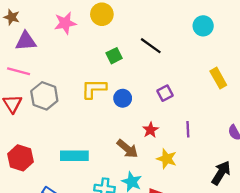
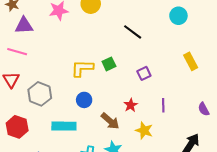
green square: (114, 56) -> (109, 64), moved
gray hexagon: (44, 96) -> (40, 94), moved
blue circle: (123, 98) -> (84, 100), moved

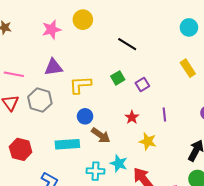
cyan circle: (178, 16) -> (189, 27), moved
purple triangle: (24, 26) -> (53, 67), moved
green square: (109, 64) -> (118, 78), moved
gray hexagon: (40, 94) -> (40, 100), moved
brown arrow: (110, 121) -> (101, 135), moved

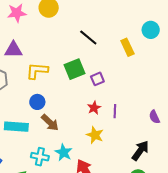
yellow rectangle: (188, 68) -> (127, 47), moved
green square: (118, 78) -> (74, 69), size x1.5
red star: (132, 117) -> (94, 108), moved

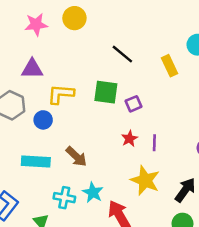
green square: (74, 69) -> (106, 92), turned 30
blue circle: (37, 102) -> (43, 120), moved
yellow star: (95, 135) -> (145, 180), moved, size x1.4

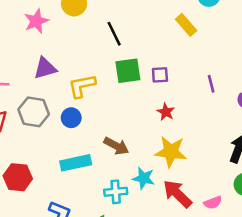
black line: (122, 54) -> (114, 34), moved, turned 40
purple square: (134, 104) -> (160, 75), turned 35
purple line: (154, 143) -> (211, 84), moved
yellow star: (145, 180) -> (171, 152), moved

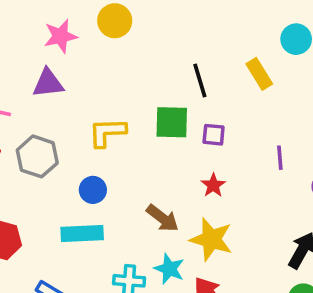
black line: (114, 34) -> (200, 80), moved
purple triangle: (45, 68) -> (48, 83), moved
blue circle: (71, 118) -> (93, 190), moved
brown arrow: (116, 146) -> (163, 218), moved

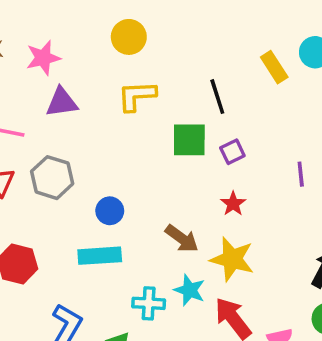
pink star: (61, 36) -> (43, 58), moved
yellow rectangle: (259, 74) -> (274, 67), moved
yellow L-shape: (107, 132) -> (137, 96), moved
purple square: (214, 135) -> (232, 152), turned -30

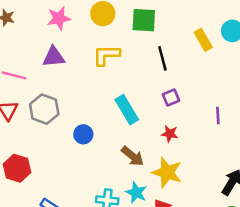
pink star: (43, 58) -> (59, 18), moved
green square: (189, 140) -> (144, 20), moved
red star: (233, 204) -> (170, 134), turned -30
cyan rectangle: (100, 256) -> (127, 110), moved, turned 60

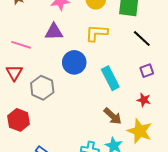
black line: (162, 58) -> (142, 39), turned -36
gray hexagon: (44, 109) -> (42, 88), moved
blue circle: (83, 134) -> (74, 62), moved, size x1.5

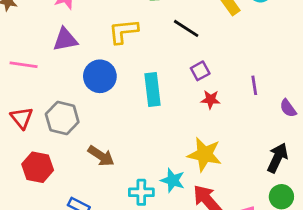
red triangle: (14, 73) -> (22, 118), moved
cyan rectangle: (110, 78) -> (153, 89), turned 30
red star: (144, 100) -> (211, 99), moved
brown arrow: (113, 116) -> (101, 156), moved

